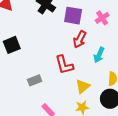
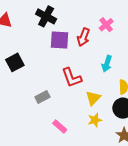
purple square: (73, 16) -> (60, 40), moved
red arrow: (80, 39) -> (83, 37), moved

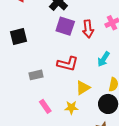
red arrow: (83, 37) -> (88, 29), turned -42
red L-shape: (72, 78) -> (68, 64), turned -70
yellow star: (95, 120) -> (71, 108), moved

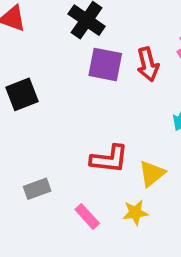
red L-shape: (68, 64) -> (109, 159), moved
gray rectangle: (36, 75) -> (37, 189), moved

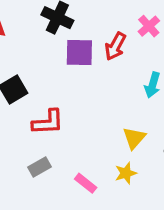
red arrow: (148, 64) -> (115, 46), turned 52
red L-shape: (109, 159) -> (48, 122), moved

